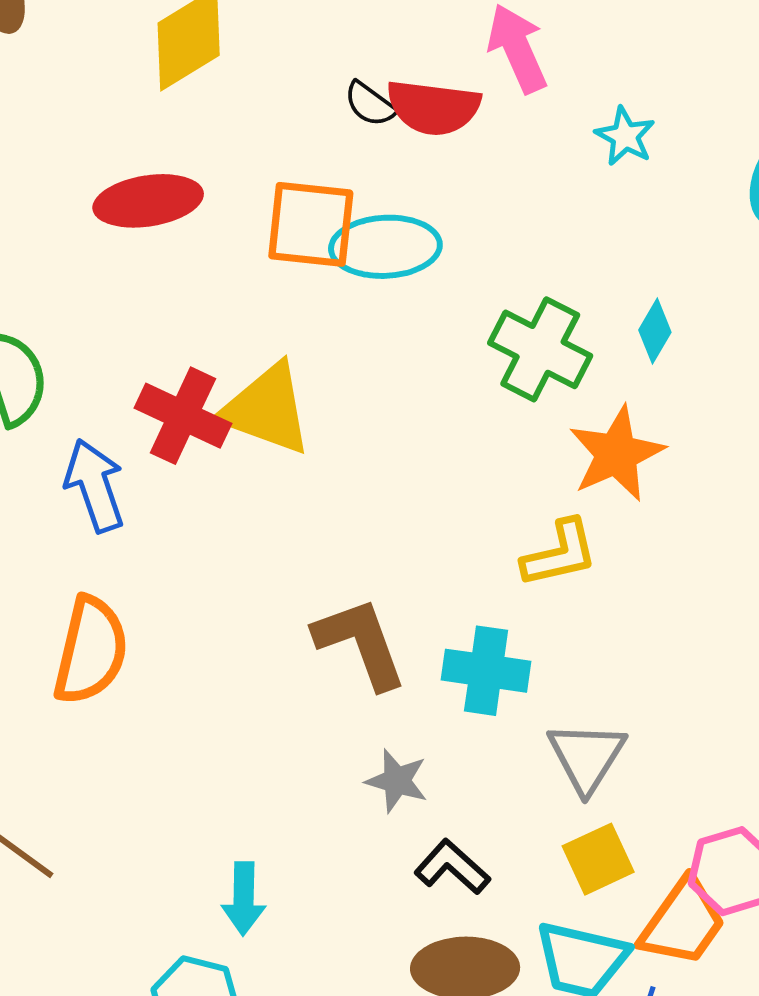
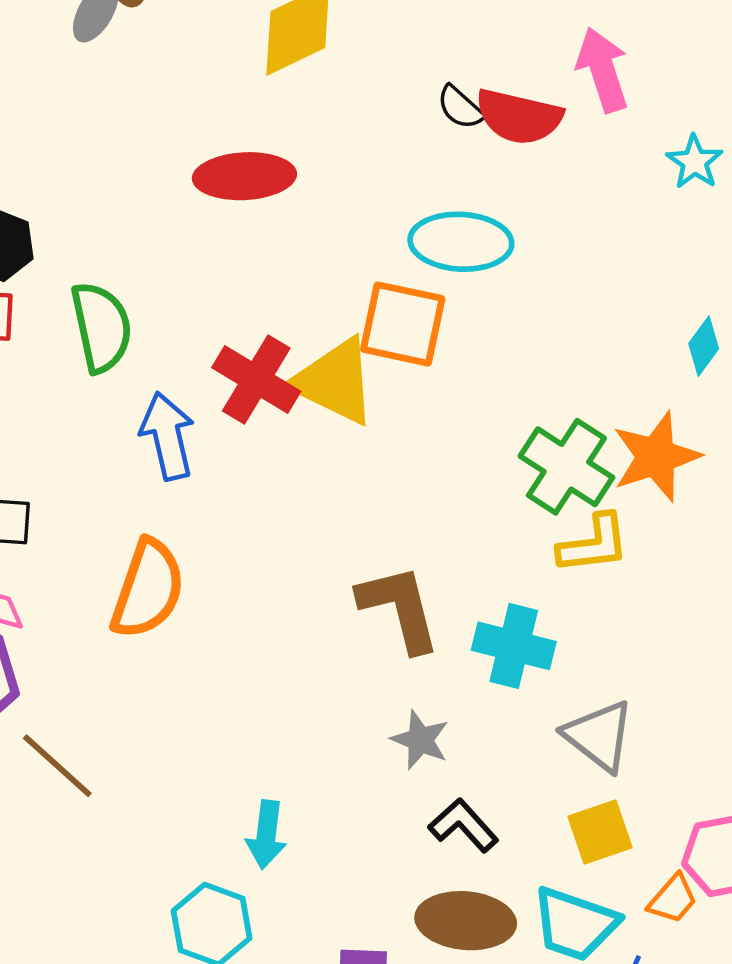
orange square: (311, 224) -> (403, 324), moved
green cross: (540, 349) -> (566, 467), moved
gray triangle: (587, 757) -> (599, 736), turned -30
orange trapezoid: (683, 922) -> (673, 899), size x0.6

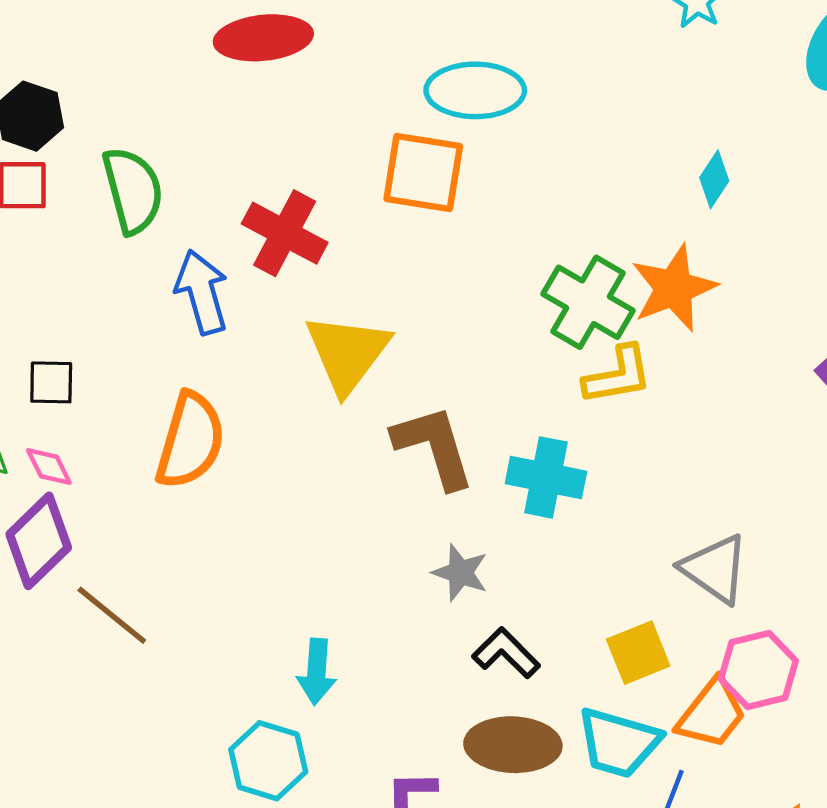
yellow triangle: (335, 381) -> (347, 353), moved, turned 44
gray triangle: (599, 736) -> (715, 569), moved
orange trapezoid: (673, 899) -> (712, 714), size x1.5

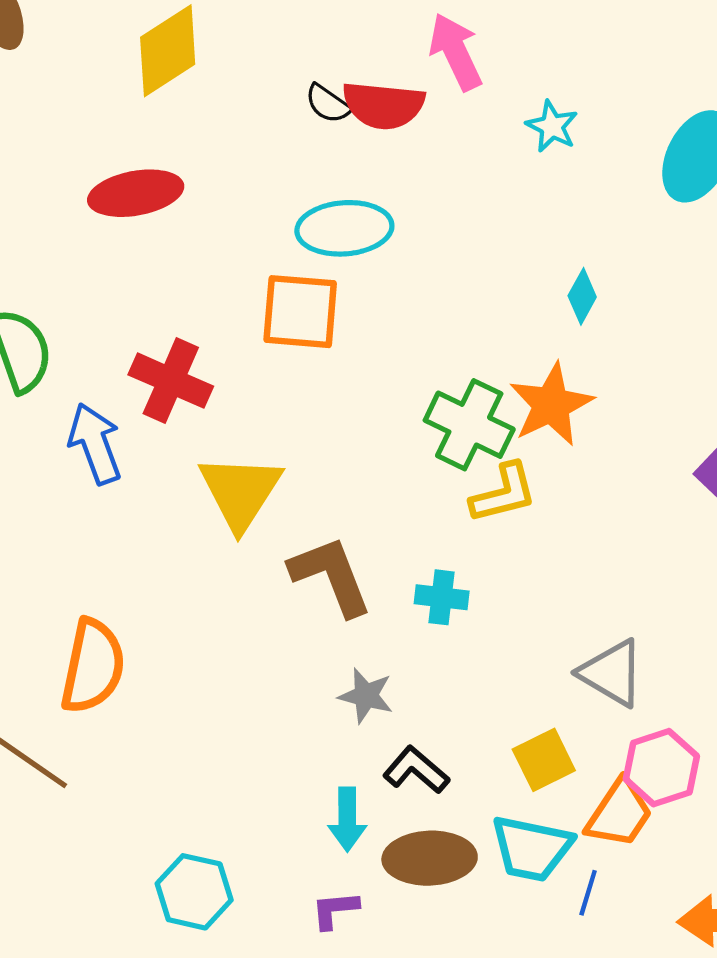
orange semicircle: (190, 441) -> (93, 666), moved
cyan cross: (546, 477) -> (442, 597), size x0.7
cyan arrow: (317, 672) -> (347, 819), moved

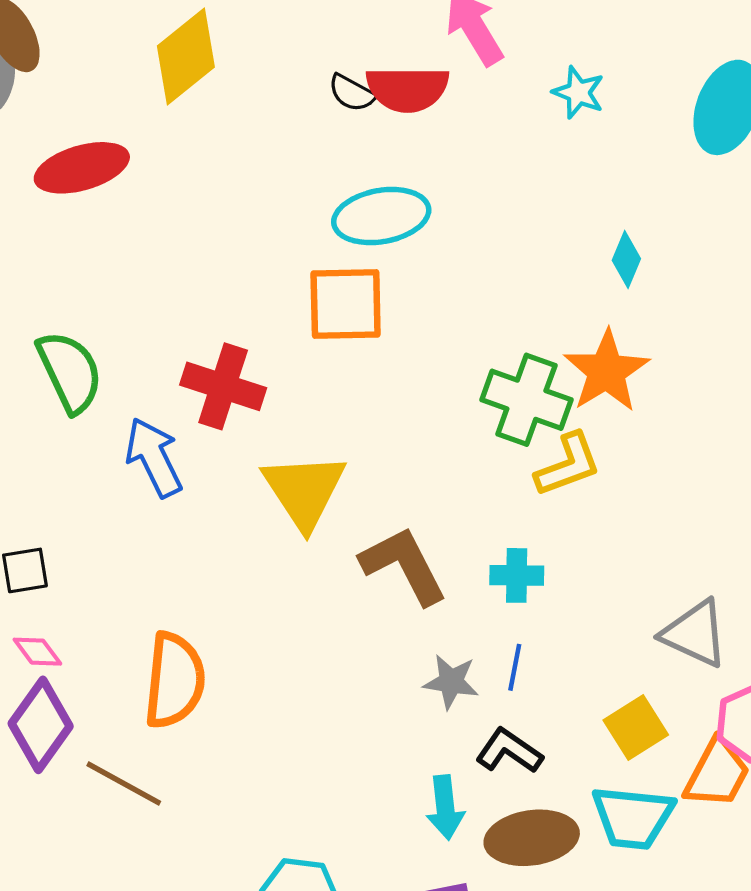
red ellipse: (136, 193) -> (82, 168), moved
blue line: (588, 893) -> (515, 667), moved

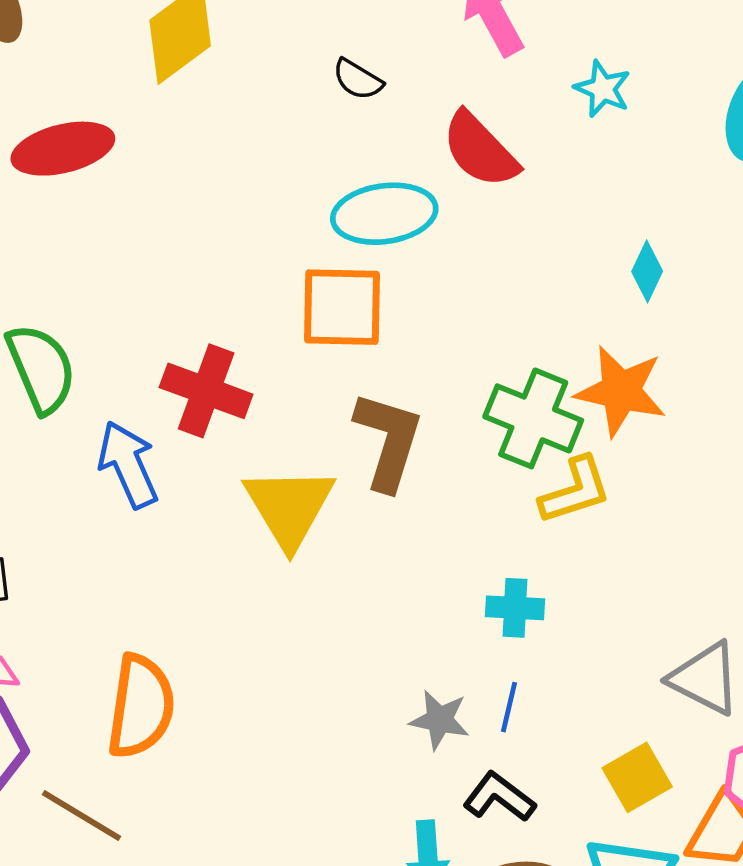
red semicircle: (408, 89) -> (480, 150), moved, turned 44
orange star: (606, 371) -> (621, 391), turned -30
brown L-shape: (404, 565) -> (388, 441), moved, turned 42

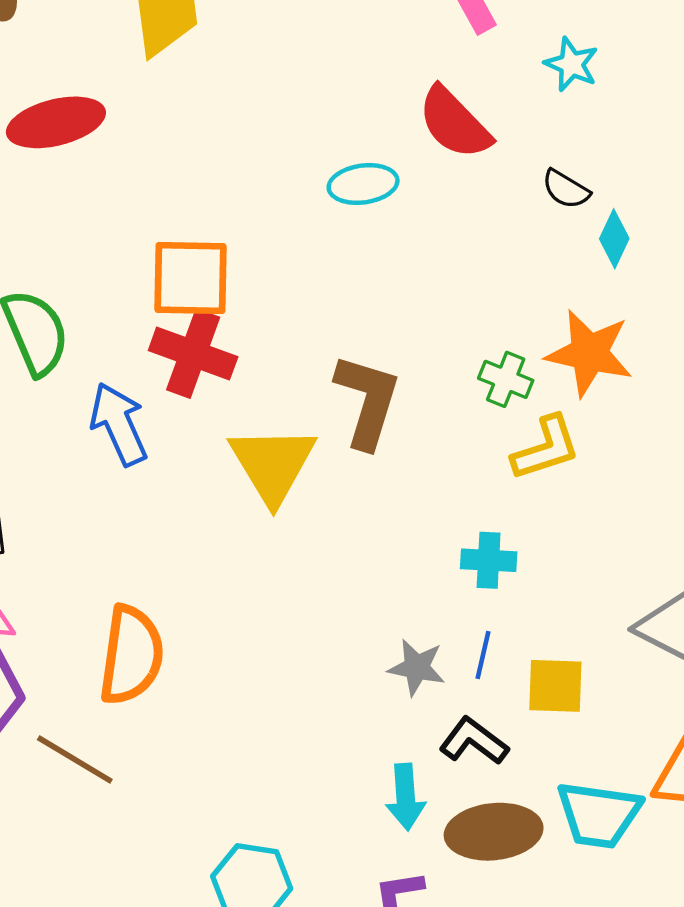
black semicircle: (358, 79) -> (566, 189), moved
cyan ellipse: (384, 214) -> (363, 184), size x0.7
orange square: (342, 307) -> (190, 278), moved
green cross: (533, 418) -> (506, 379), size x0.6
yellow square: (637, 777) -> (555, 686), moved, turned 32

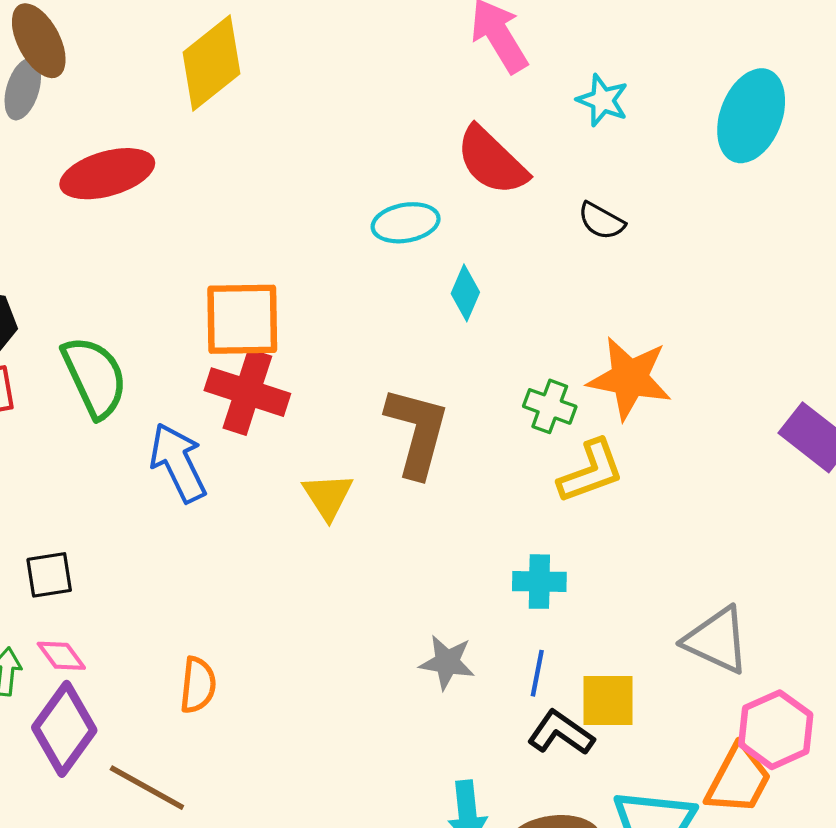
cyan diamond: (614, 239) -> (465, 293), moved
yellow triangle: (273, 464) -> (328, 496), size x0.6
orange semicircle: (131, 655) -> (198, 685), size x0.6
gray star: (417, 667) -> (447, 662), moved
black L-shape: (474, 741) -> (561, 733), moved

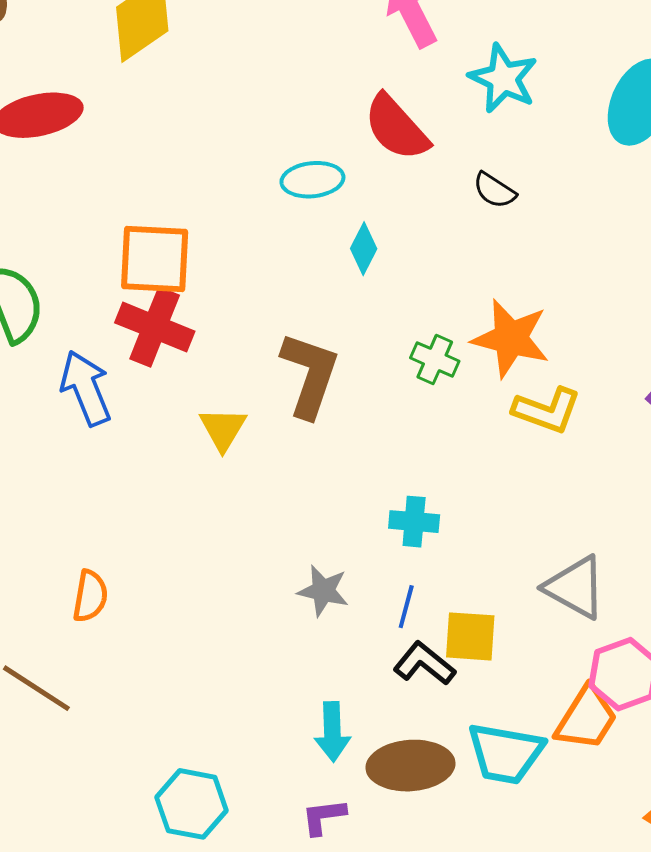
cyan star: (603, 100) -> (503, 78), size x1.4
yellow L-shape: (591, 471) -> (547, 410), moved, turned 36

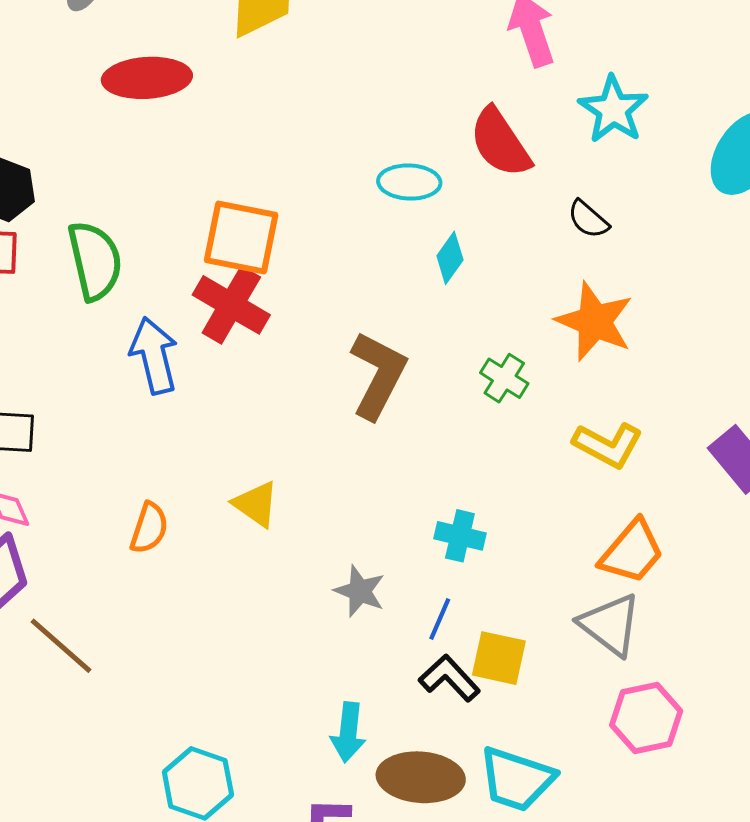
orange star: (511, 338) -> (595, 321), moved
yellow triangle: (223, 429) -> (256, 504), moved, turned -34
orange semicircle: (90, 596) -> (149, 528), moved
orange trapezoid: (586, 718) -> (632, 552), moved

